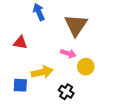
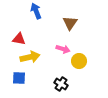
brown triangle: (76, 25) -> (70, 23), size x0.7
yellow arrow: (42, 72) -> (30, 57), moved

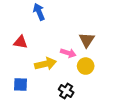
brown triangle: (70, 23) -> (87, 40), moved
yellow arrow: (30, 57) -> (45, 64), moved

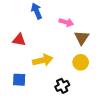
pink arrow: (68, 53) -> (66, 22), moved
black cross: (66, 91) -> (62, 86), turned 32

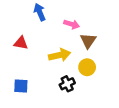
yellow arrow: (43, 60) -> (60, 55), moved
black cross: (62, 86) -> (67, 84), moved

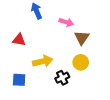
yellow arrow: (60, 55) -> (43, 61), moved

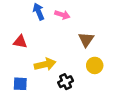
pink arrow: (66, 22) -> (62, 15), moved
yellow circle: (81, 62) -> (95, 65), moved

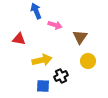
pink arrow: (62, 15) -> (55, 25), moved
blue square: (20, 84) -> (43, 86), moved

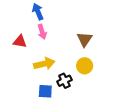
pink arrow: (55, 25) -> (42, 32), moved, turned 56
yellow circle: (88, 61) -> (85, 66), moved

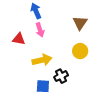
brown triangle: (85, 39) -> (80, 23), moved
yellow circle: (85, 66) -> (80, 51), moved

